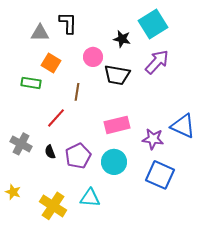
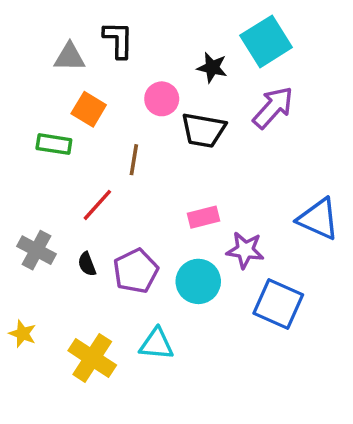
pink rectangle: (117, 125) -> (203, 217), size x0.7
purple star: (153, 139) -> (245, 250), moved

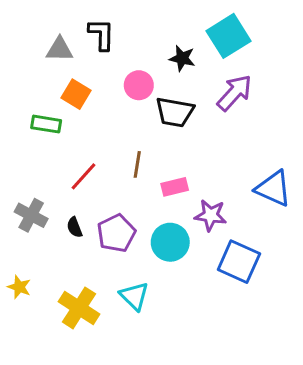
brown line: (134, 160) -> (137, 164), moved
cyan triangle: (157, 344) -> (134, 296), turned 40

